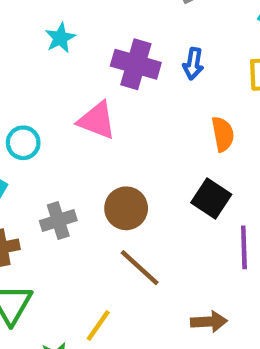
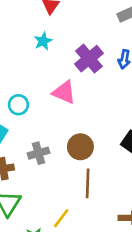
purple cross: (136, 64) -> (89, 59), turned 32
brown line: (140, 268) -> (88, 183), turned 48

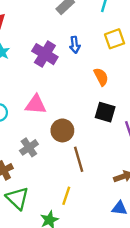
pink triangle: (64, 92) -> (36, 105), moved

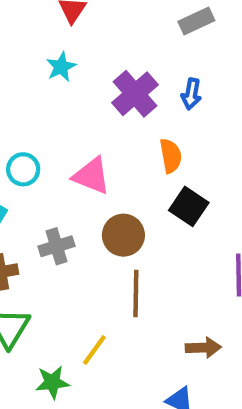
orange semicircle: (101, 77) -> (171, 156), moved
black square: (105, 112) -> (189, 206), moved

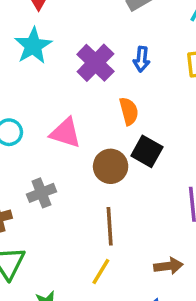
cyan star: (61, 67) -> (33, 46), size x1.5
brown circle: (123, 235) -> (111, 166), moved
yellow line: (94, 350) -> (101, 272), moved

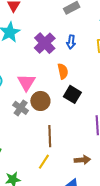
pink triangle: (65, 133) -> (26, 82), turned 42
brown circle: (111, 166) -> (40, 101), moved
gray cross: (41, 193) -> (21, 108), moved, turned -35

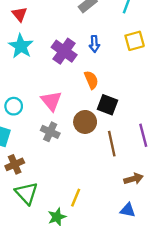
brown circle: (40, 101) -> (85, 122), moved
brown line: (50, 136) -> (112, 144), moved
yellow line: (44, 162) -> (76, 198), moved

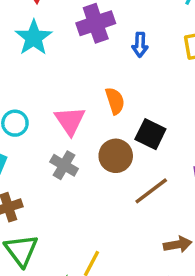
purple cross: (64, 51) -> (96, 23), moved, turned 30
orange semicircle: (91, 80) -> (115, 101), moved
brown line: (112, 144) -> (151, 191), turned 60

